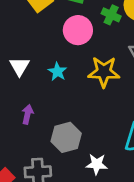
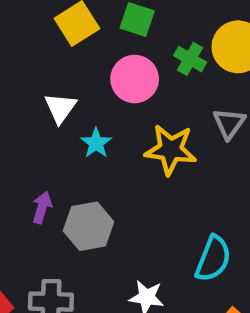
white triangle: (19, 66) -> (60, 108), moved
gray hexagon: (66, 137) -> (89, 226), moved

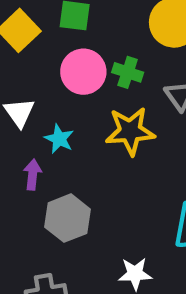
green cross: (190, 59) -> (128, 72), moved
purple arrow: (42, 208) -> (33, 175), moved

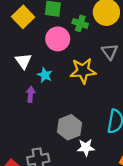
green cross: (128, 72) -> (80, 23), moved
gray hexagon: (68, 218) -> (69, 127), moved

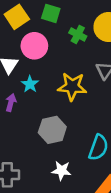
pink circle: (58, 39) -> (34, 46), moved
gray hexagon: (69, 127) -> (52, 130), moved

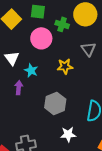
pink circle: (34, 46) -> (41, 38), moved
yellow star: (72, 86) -> (65, 66), size x0.7

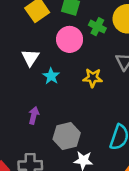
purple arrow: (19, 88) -> (34, 115), moved
gray hexagon: (55, 103) -> (67, 136), moved

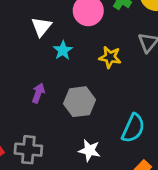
gray hexagon: (67, 136) -> (79, 102), moved

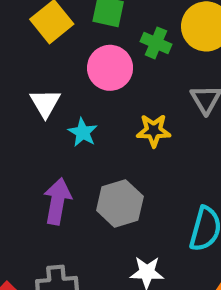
purple arrow: (38, 93) -> (57, 201), size x1.5

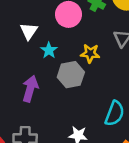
gray hexagon: (120, 203) -> (71, 75), moved

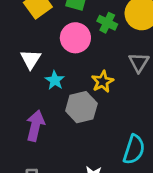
yellow star: (90, 53) -> (103, 82), turned -30

